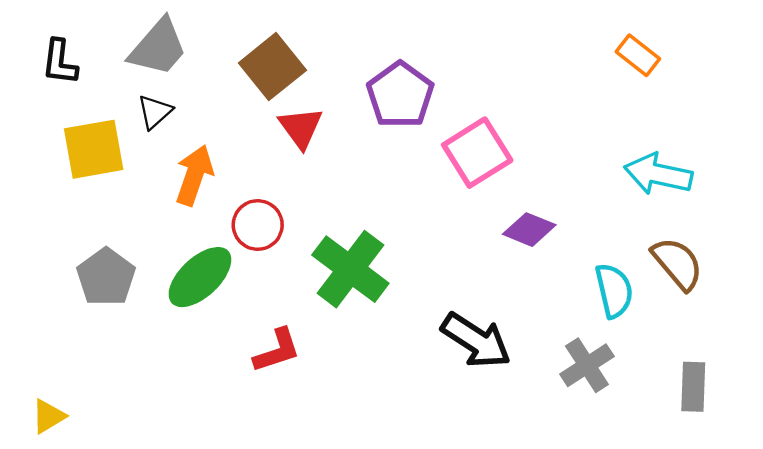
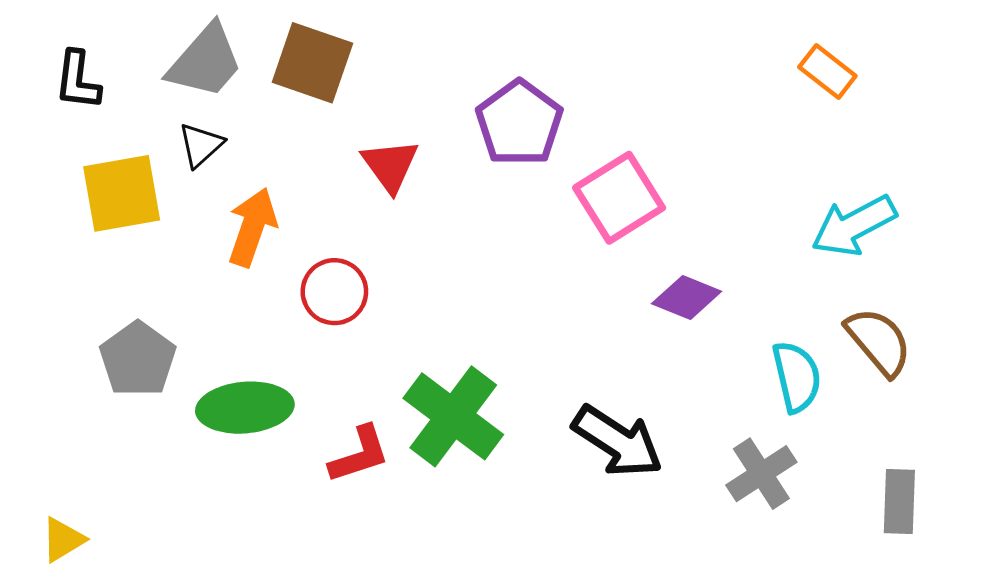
brown square: (272, 67) -> (312, 63), moved, turned -32
cyan arrow: (658, 174) -> (854, 226), turned -40
green cross: (350, 269) -> (453, 416), moved
green ellipse: (200, 277) -> (245, 408), moved, turned 38

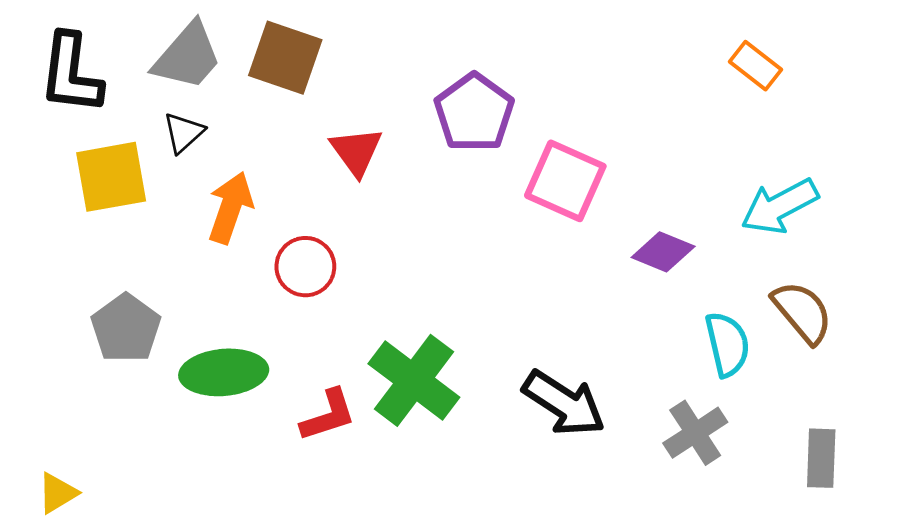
black L-shape: (78, 80) -> (71, 74), size x1.5
pink square: (619, 198) -> (565, 181), turned -34
purple diamond: (687, 298) -> (663, 252), moved

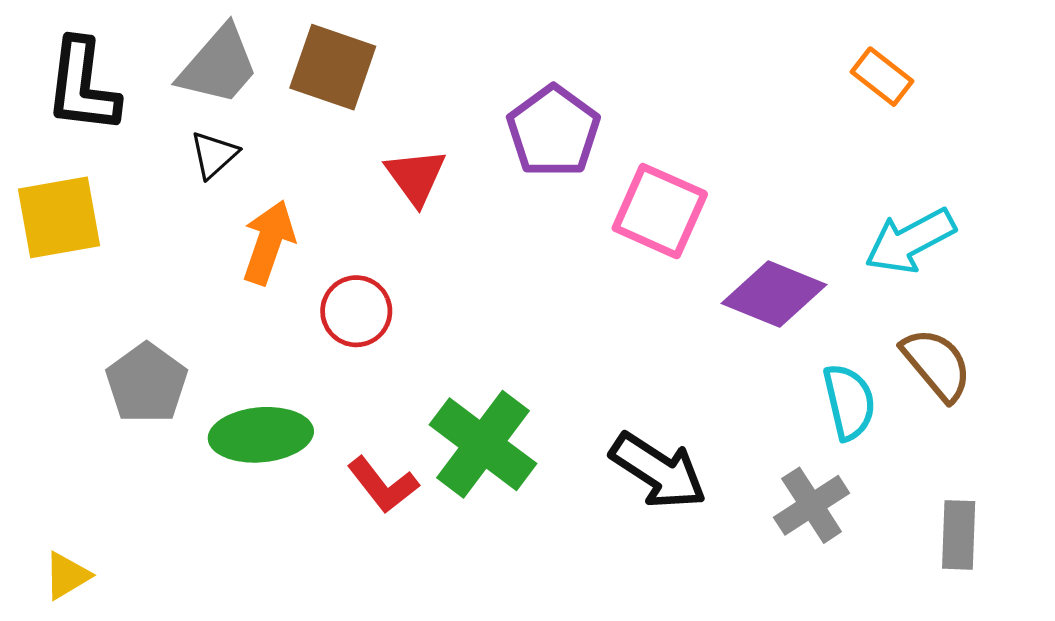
yellow square: (111, 177) -> (59, 217), moved
purple diamond: (663, 252) -> (774, 294), size x1.4
red L-shape: (328, 415) -> (383, 485), turned 70

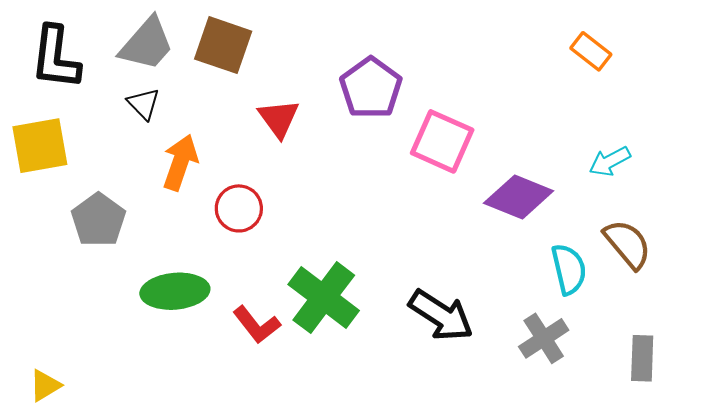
black triangle: (214, 155) -> (144, 104), turned -32
cyan arrow: (910, 241) -> (610, 161), size x0.7
gray pentagon: (147, 383) -> (98, 220), moved

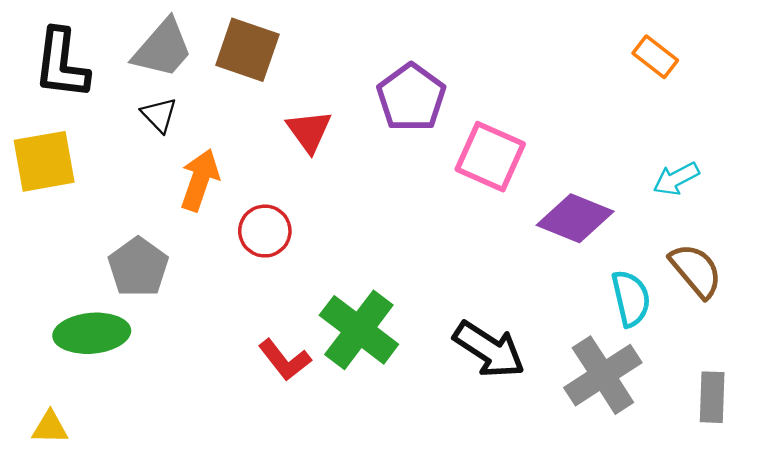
gray pentagon: (98, 220) -> (138, 267), moved
green ellipse: (175, 291) -> (92, 333), moved
gray cross: (544, 338) -> (603, 375), size x1.4
yellow triangle: (45, 386) -> (50, 427), turned 32

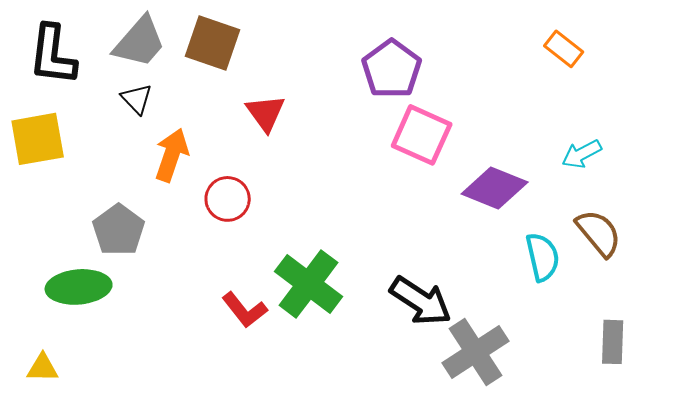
purple pentagon: (411, 97) -> (392, 69), moved
gray cross: (603, 375) -> (476, 352), moved

